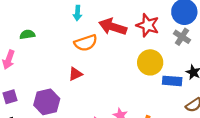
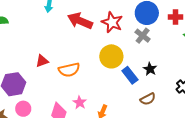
orange semicircle: (86, 43) -> (69, 70), moved
blue rectangle: (172, 81) -> (130, 75), turned 42

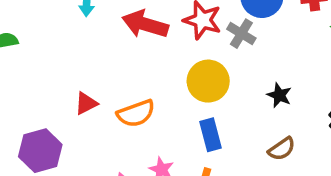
gray cross: (143, 36) -> (241, 34), moved
blue rectangle: (130, 75) -> (210, 135), moved, turned 30

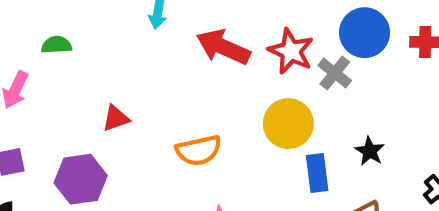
red triangle: (86, 103) -> (116, 118), moved
blue rectangle: (210, 135) -> (317, 173), moved

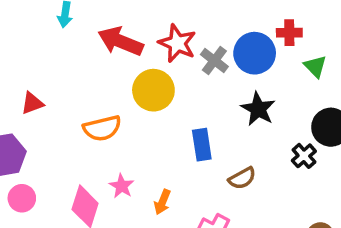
blue circle: (365, 33) -> (255, 53), moved
yellow circle: (288, 124) -> (153, 90), moved
black star: (370, 151) -> (258, 109), moved, size x1.4

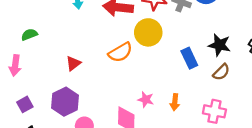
black star: (258, 109) -> (219, 45), moved
orange semicircle: (102, 128) -> (120, 52), moved

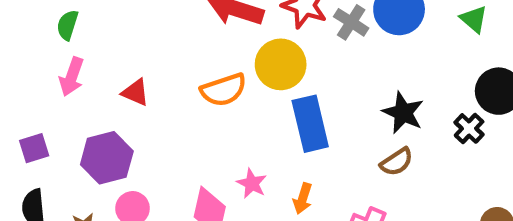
green semicircle: (29, 35) -> (67, 25), turned -63
blue rectangle: (189, 58) -> (310, 124), moved, size x1.4
red triangle: (73, 63) -> (135, 92), turned 49
pink arrow: (15, 65) -> (72, 77), moved

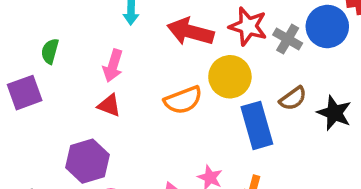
pink arrow: (72, 77) -> (113, 66), moved
purple square: (34, 148) -> (25, 93), moved, size x1.4
brown semicircle: (397, 162) -> (293, 98), moved

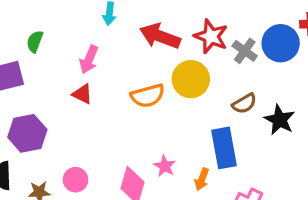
blue rectangle: (257, 125) -> (224, 148), moved
purple hexagon: (88, 161) -> (27, 133), moved

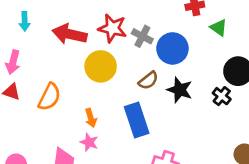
blue circle: (281, 43) -> (172, 48), moved
orange semicircle: (148, 96) -> (49, 97), moved, turned -40
orange arrow: (202, 179) -> (91, 118), moved, turned -30

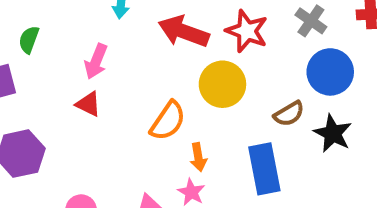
gray cross: (142, 36) -> (311, 21), moved
orange semicircle: (49, 97) -> (168, 121), moved

